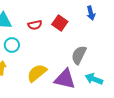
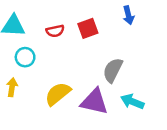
red square: (60, 23) -> (88, 28), turned 35

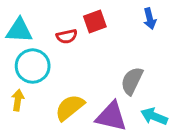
red square: (88, 28) -> (95, 22), moved
cyan circle: (25, 57) -> (33, 66), size x1.5

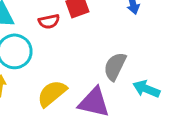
cyan arrow: (154, 116) -> (146, 89), moved

